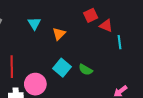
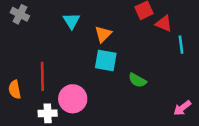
cyan square: (62, 68) -> (106, 60), moved, turned -30

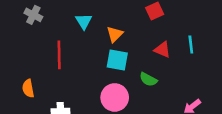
red triangle: (164, 24) -> (162, 50), moved
red line: (42, 76) -> (59, 55), moved
pink circle: (73, 99) -> (115, 97), moved

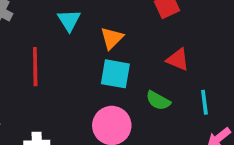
cyan line: (191, 45) -> (204, 102), moved

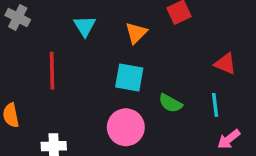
orange triangle: (112, 38) -> (136, 33), moved
red triangle: (178, 60) -> (225, 64), moved

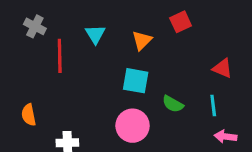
red line: (52, 71) -> (60, 56), moved
pink arrow: (229, 139) -> (226, 137), turned 45

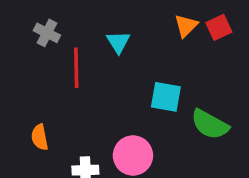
orange triangle: (142, 40) -> (186, 26), moved
green semicircle: (173, 104) -> (210, 124), size x1.5
pink circle: (133, 126) -> (133, 155), moved

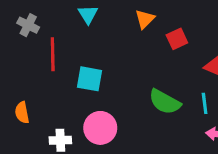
red square: (219, 27) -> (177, 39), moved
cyan triangle: (118, 42) -> (88, 14), moved
cyan square: (166, 97) -> (90, 79), moved

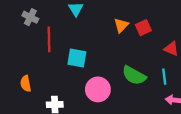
orange triangle: (145, 19) -> (121, 25), moved
pink circle: (100, 128) -> (98, 89), moved

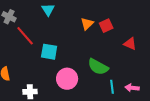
red line: (49, 39) -> (25, 36), turned -40
cyan line: (164, 77) -> (112, 87), moved

